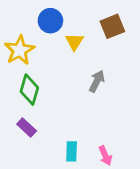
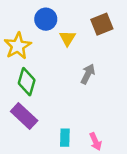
purple rectangle: (27, 128) -> (24, 116), size x1.5

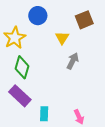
yellow triangle: (67, 38) -> (62, 38), moved
cyan rectangle: (65, 138) -> (44, 114), moved

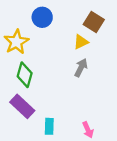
brown square: (84, 20) -> (94, 22), turned -36
yellow triangle: (62, 38) -> (81, 42), moved, turned 32

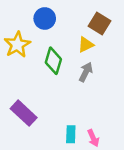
green diamond: (25, 75) -> (53, 61), moved
cyan rectangle: (49, 126) -> (71, 134), moved

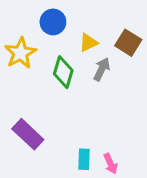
brown square: (99, 23) -> (128, 43), moved
yellow triangle: (86, 45) -> (88, 43), moved
gray arrow: (86, 72) -> (102, 69), moved

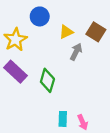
green diamond: (63, 72) -> (47, 80), moved
purple rectangle: (28, 134) -> (15, 72), moved

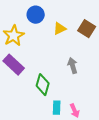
gray arrow: (76, 52) -> (73, 66), moved, turned -42
green diamond: (47, 80) -> (43, 85), moved

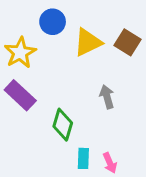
yellow triangle: (60, 29) -> (88, 42), size x1.5

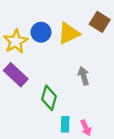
blue circle: (53, 22) -> (41, 32), moved
brown square: (128, 42) -> (100, 22), moved

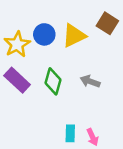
gray arrow: (84, 76) -> (90, 81), turned -54
green diamond: (49, 98) -> (53, 81), moved

